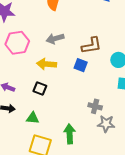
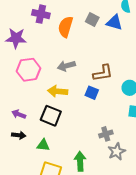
black square: (40, 88) -> (51, 116), size x1.5
gray cross: (95, 106) -> (106, 134), turned -32
gray star: (106, 124) -> (117, 151), turned -30

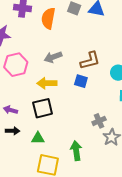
black square: (51, 116) -> (43, 108), turned -30

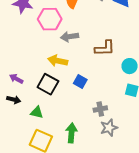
pink hexagon: (16, 65) -> (50, 19), moved
blue square: (81, 81) -> (80, 81), moved
black square: (43, 108) -> (48, 84), turned 30

